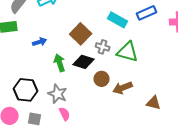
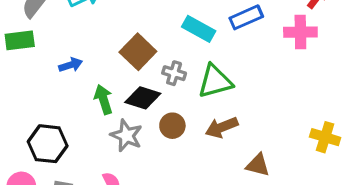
green triangle: (128, 52) -> (215, 81), turned -30
brown arrow: (123, 88) -> (222, 127), moved
gray star: (58, 94) -> (126, 136), moved

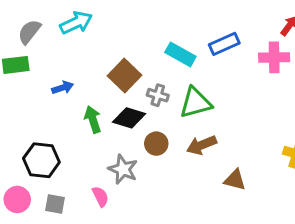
gray star: (126, 136) -> (123, 169), moved

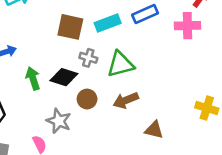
cyan rectangle: (180, 54) -> (108, 23), turned -50
brown square: (125, 76) -> (70, 27), moved, turned -32

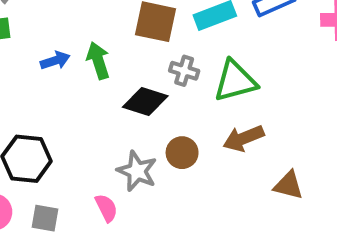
green arrow: (33, 78) -> (98, 61), moved
brown circle: (87, 99) -> (182, 153), moved

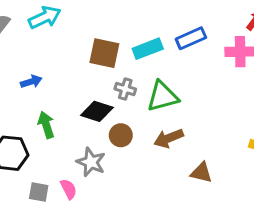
green arrow: (98, 61) -> (46, 125), moved
brown circle: (182, 153) -> (121, 135), moved
gray square: (45, 218) -> (39, 192), moved

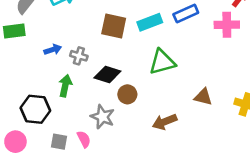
gray cross: (125, 89) -> (79, 56), moved
green arrow: (46, 125) -> (65, 86), turned 30
brown arrow: (169, 138) -> (165, 122), moved
brown triangle: (201, 173) -> (203, 97), moved

